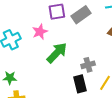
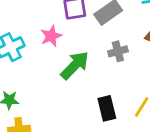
gray cross: (88, 65) -> (118, 51), moved

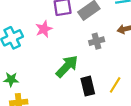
green arrow: (75, 65) -> (67, 66), moved

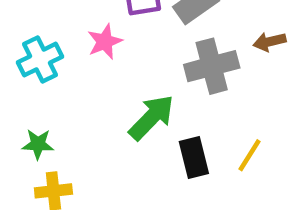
gray cross: (97, 41) -> (212, 66), size x1.6

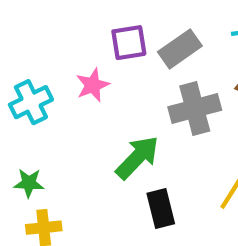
black rectangle: (194, 158) -> (161, 209), moved

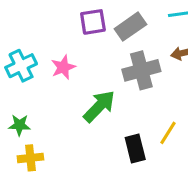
pink star: (93, 85) -> (63, 67), moved
black rectangle: (161, 209) -> (135, 149), moved

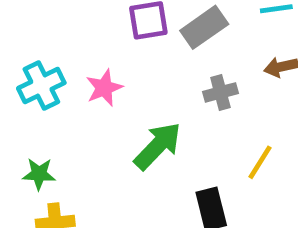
gray cross: (141, 70) -> (220, 92), size x0.6
yellow line: (168, 133) -> (260, 162), moved

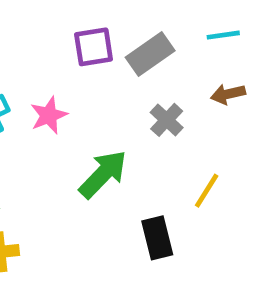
gray cross: (220, 92) -> (167, 120), turned -32

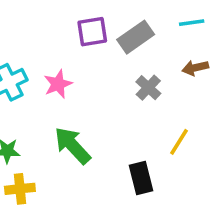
green arrow: (103, 174) -> (72, 145), moved, turned -87

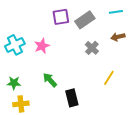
green arrow: (72, 145) -> (50, 80), size x0.7
black rectangle: (141, 178) -> (72, 98), moved

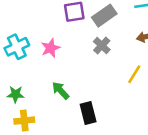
gray cross: (92, 48) -> (102, 46), moved
yellow line: (109, 78) -> (134, 74), moved

